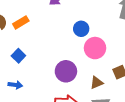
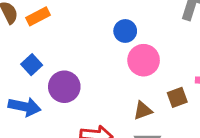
purple circle: (66, 71) -> (64, 87), moved
blue arrow: (15, 85) -> (24, 107), size x1.5

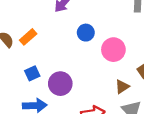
blue circle: (125, 31) -> (86, 33), moved
blue square: (32, 65) -> (32, 73), turned 32

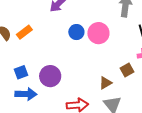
pink circle: (113, 50) -> (98, 33), moved
blue square: (32, 73) -> (21, 72), moved

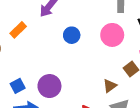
orange rectangle: (24, 32) -> (18, 30), moved
pink circle: (98, 33) -> (112, 35), moved

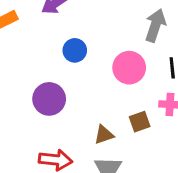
purple circle: (49, 86) -> (49, 99), moved

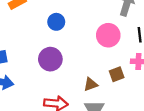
blue circle: (75, 50) -> (56, 22), moved

